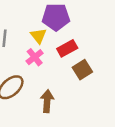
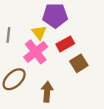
pink cross: (35, 57) -> (36, 52), size x1.5

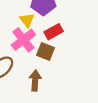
brown square: (79, 63) -> (46, 51), moved, turned -36

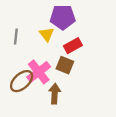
pink cross: (23, 40) -> (39, 72), moved

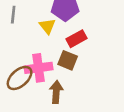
gray line: (16, 37) -> (13, 15), moved
pink cross: (39, 72) -> (39, 68), turned 30

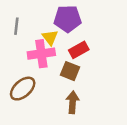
pink cross: (39, 68) -> (41, 54), moved
brown arrow: (56, 92) -> (73, 102), moved

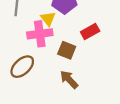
red rectangle: (79, 50) -> (90, 32), moved
brown arrow: (73, 102) -> (69, 79), turned -48

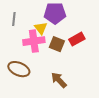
brown square: (67, 50) -> (57, 44), moved
brown ellipse: (22, 67) -> (19, 69), turned 65

